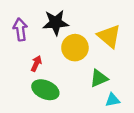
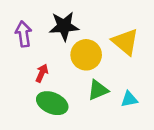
green triangle: (99, 78) -> (98, 90), moved
cyan triangle: (113, 100) -> (129, 99), moved

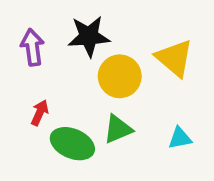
red arrow: (42, 73) -> (40, 113), moved
green triangle: (98, 90) -> (118, 129), moved

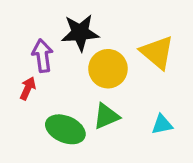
purple arrow: (32, 47) -> (42, 56), moved
red arrow: (40, 113) -> (28, 88), moved

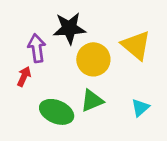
cyan triangle: (162, 124) -> (140, 108), turned -30

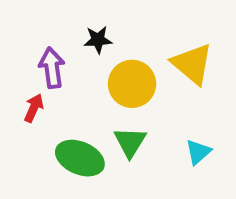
black star: (69, 28) -> (98, 40), size x0.6
green triangle: (92, 101) -> (130, 142), turned -35

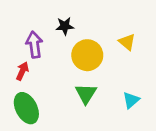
yellow triangle: (192, 64) -> (127, 42), size x0.6
green ellipse: (80, 158) -> (26, 108), moved, turned 40

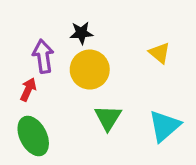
yellow circle: (87, 55) -> (90, 70), moved
cyan triangle: (131, 100) -> (164, 126), size x1.5

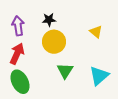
purple arrow: (43, 56) -> (18, 26), moved
red arrow: (28, 89) -> (17, 54), size x1.5

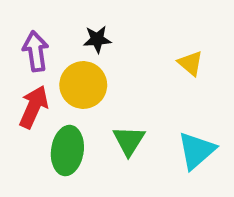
yellow circle: (54, 42) -> (83, 85), moved
green ellipse: (20, 82) -> (67, 151), moved, turned 35

